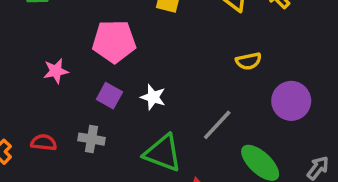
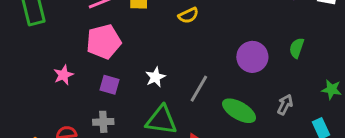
yellow semicircle: (249, 61) -> (188, 15), moved
white star: (153, 97) -> (155, 77), moved, turned -30

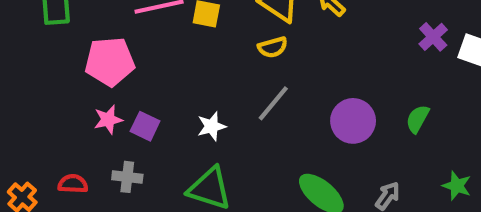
pink pentagon: (104, 42) -> (110, 62), moved
pink star: (63, 75) -> (108, 120), moved
gray line: (199, 89) -> (273, 103), moved

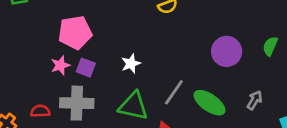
pink pentagon: (110, 62) -> (75, 33), moved
gray line: (273, 103) -> (174, 92), moved
gray cross: (127, 177) -> (77, 103), size x1.6

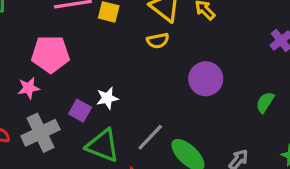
purple circle: (227, 51) -> (206, 79), moved
purple square: (86, 68) -> (80, 111), moved
gray cross: (77, 103) -> (40, 133), turned -36

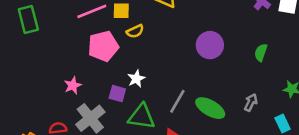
yellow semicircle: (158, 41) -> (135, 31), moved
pink pentagon: (51, 54) -> (103, 46), moved

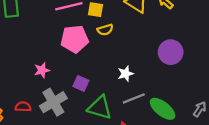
white star: (136, 79) -> (126, 74), moved
gray line: (177, 101) -> (134, 98), turned 30

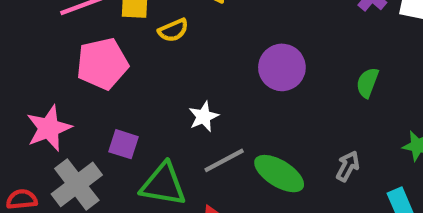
yellow semicircle: (105, 30) -> (173, 30), moved
pink star: (42, 70) -> (49, 128), size x1.5

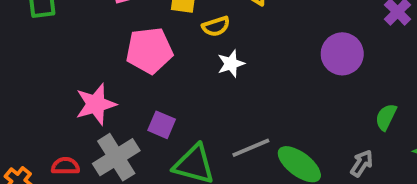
purple circle: (282, 67) -> (342, 54), moved
green semicircle: (367, 83) -> (386, 117), moved
white star: (204, 117) -> (231, 64), moved

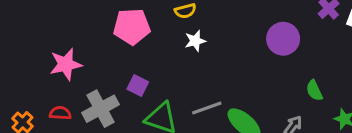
pink star: (96, 104) -> (66, 64), moved
green semicircle: (386, 117) -> (314, 90), turned -55

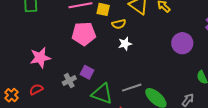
gray cross: (101, 109) -> (69, 81), moved, size x0.6
red semicircle: (60, 113) -> (36, 89), turned -32

